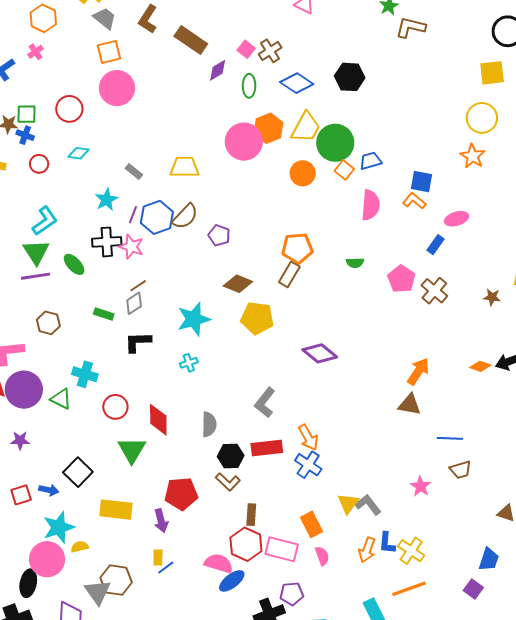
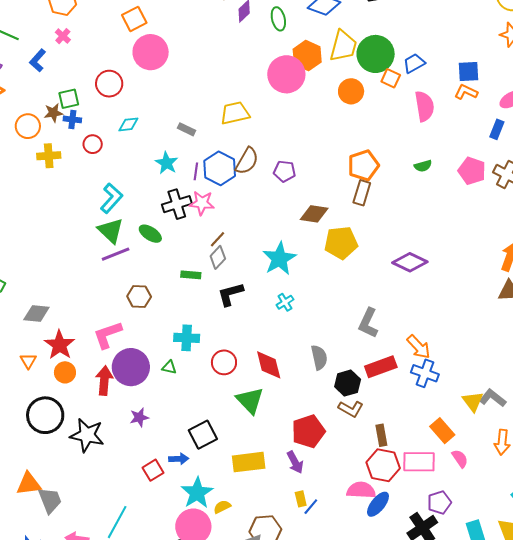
green triangle: (61, 399) -> (169, 367), size x0.7
black square: (78, 472) -> (203, 435), turned 32

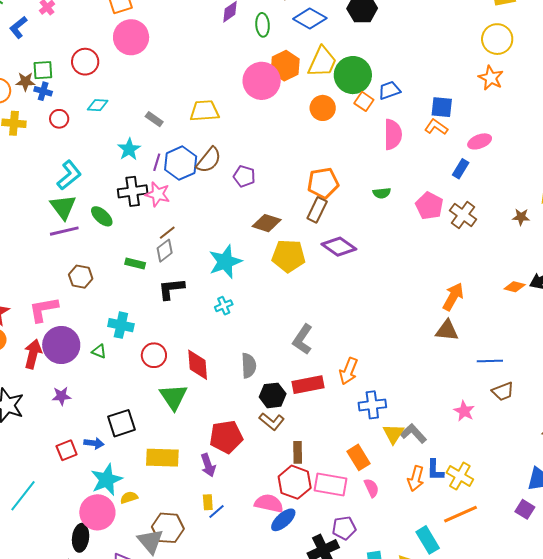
purple diamond: (410, 262) -> (339, 247), moved
orange arrow: (419, 347) -> (349, 371), turned 56
blue cross: (425, 373) -> (372, 405), moved, turned -36

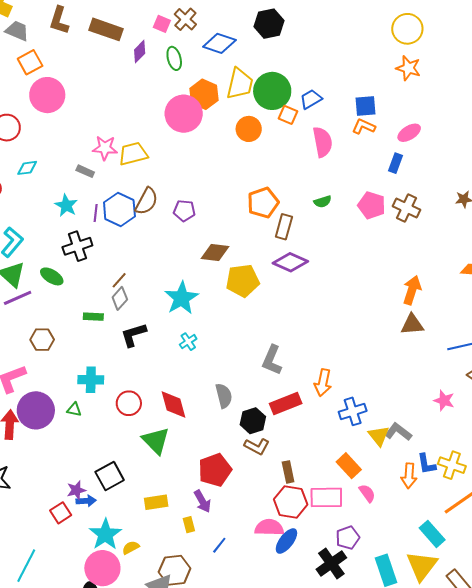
pink star: (158, 194) -> (105, 148), moved
brown rectangle: (317, 210) -> (284, 227), moved
purple star: (61, 396) -> (76, 490), moved
yellow rectangle: (162, 458) -> (156, 502), size x0.7
yellow rectangle: (208, 502) -> (189, 525), moved

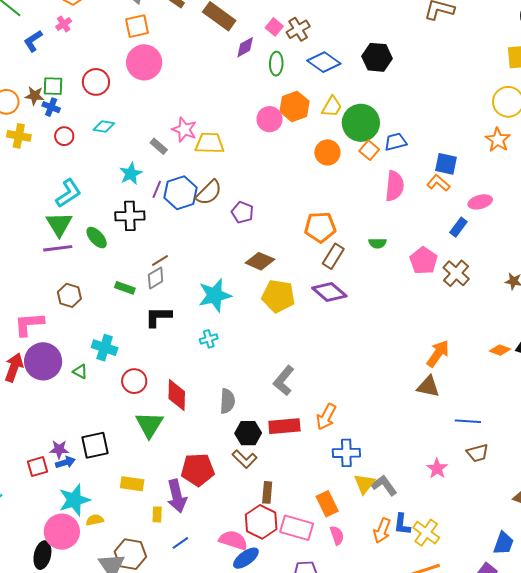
yellow trapezoid: (240, 84) -> (332, 107), size x0.7
pink circle: (184, 114) -> (270, 119), size x0.7
blue arrow: (86, 501) -> (65, 462), turned -30
purple arrow: (202, 501) -> (177, 496), size x1.4

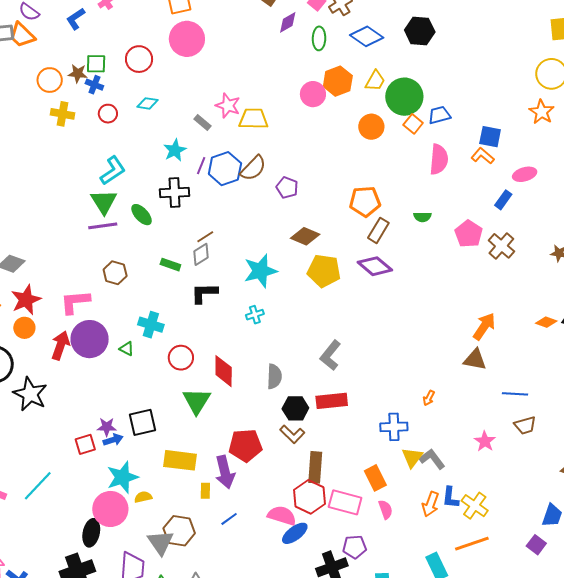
orange arrow: (326, 417) -> (429, 398), moved, size x0.6
yellow rectangle: (132, 484) -> (180, 460), size x1.4
brown rectangle: (267, 492) -> (315, 467), size x1.4

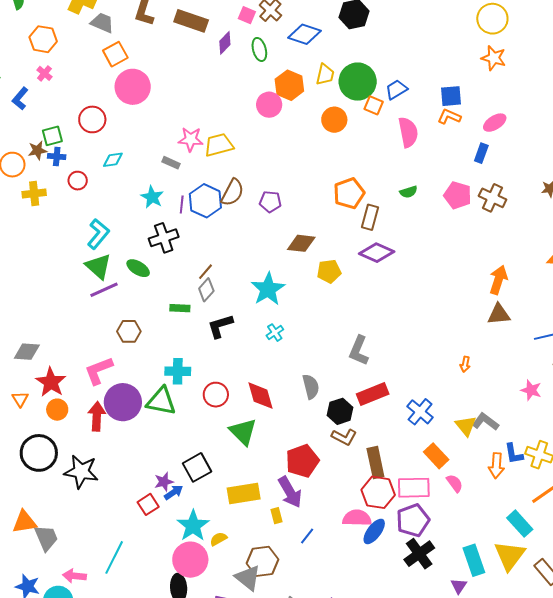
yellow pentagon: (324, 271) -> (329, 271), size x0.7
green triangle: (127, 349) -> (161, 401), size x2.0
blue cross: (394, 427) -> (420, 412), moved, turned -32
purple pentagon: (355, 547) -> (413, 520), moved, size x1.4

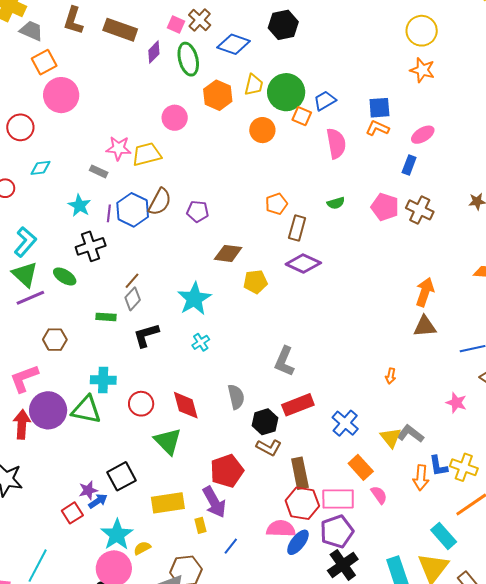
green ellipse: (259, 49) -> (188, 59), size x1.4
pink circle: (269, 105) -> (175, 118), moved
orange pentagon: (349, 193) -> (276, 204), size x0.7

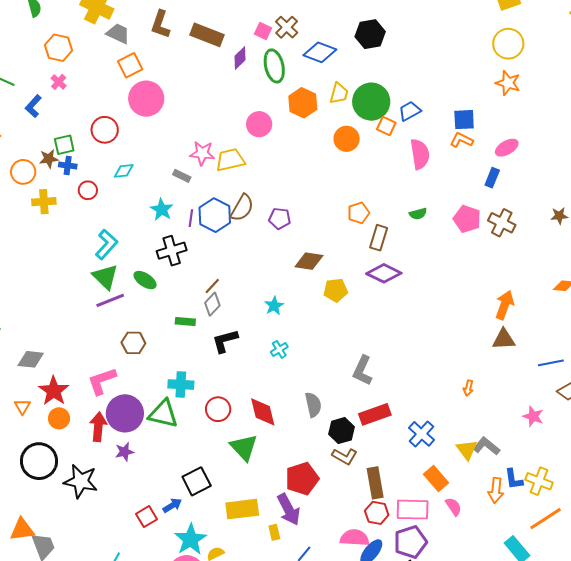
cyan star: (194, 299) -> (274, 306), size x0.6
purple star: (88, 490) -> (124, 452), moved
red hexagon: (302, 503) -> (377, 513), size x0.7

